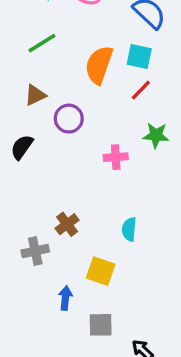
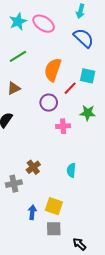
cyan square: (139, 57) -> (88, 76), moved
red line: (141, 90) -> (70, 88), moved
purple circle: (69, 119) -> (49, 103), moved
yellow square: (101, 271) -> (54, 206), moved

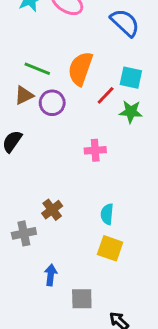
green line: (18, 56) -> (37, 69), moved, turned 54
purple circle: (49, 103) -> (52, 103), moved
green star: (88, 113) -> (131, 112), moved
yellow square: (54, 206) -> (110, 248), moved

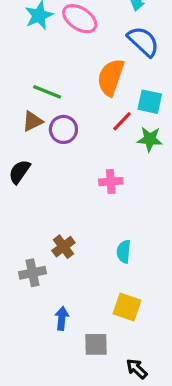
orange semicircle: (80, 69) -> (111, 77), moved
yellow square: (110, 248) -> (127, 307), moved

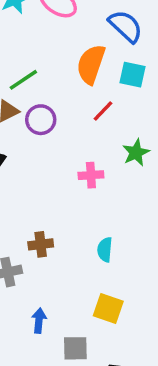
green line: (47, 92) -> (23, 80), turned -56
cyan square: (150, 102) -> (133, 75), moved
green star: (150, 139) -> (136, 153), moved, turned -30
brown cross: (63, 247) -> (41, 244), turned 30

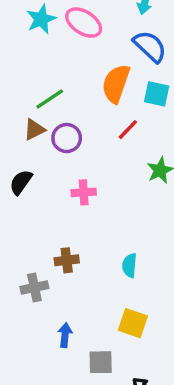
pink cross: (91, 175) -> (84, 192), moved

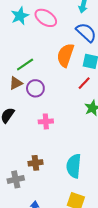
red line: (128, 130) -> (84, 83), moved
cyan semicircle: (129, 265) -> (74, 166), size x1.6

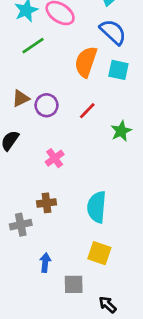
green line: (25, 65) -> (33, 46), moved
red line: (84, 83) -> (87, 111), moved
pink cross: (46, 121) -> (55, 158), moved, turned -32

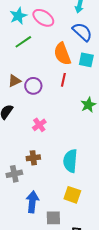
orange semicircle: (86, 62) -> (62, 54), turned -40
red line: (87, 111) -> (63, 80), moved, turned -32
blue arrow: (45, 263) -> (32, 202), size x1.5

